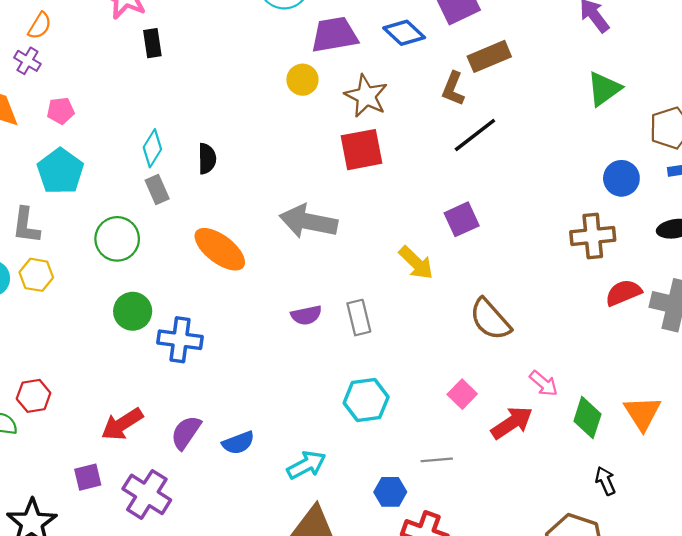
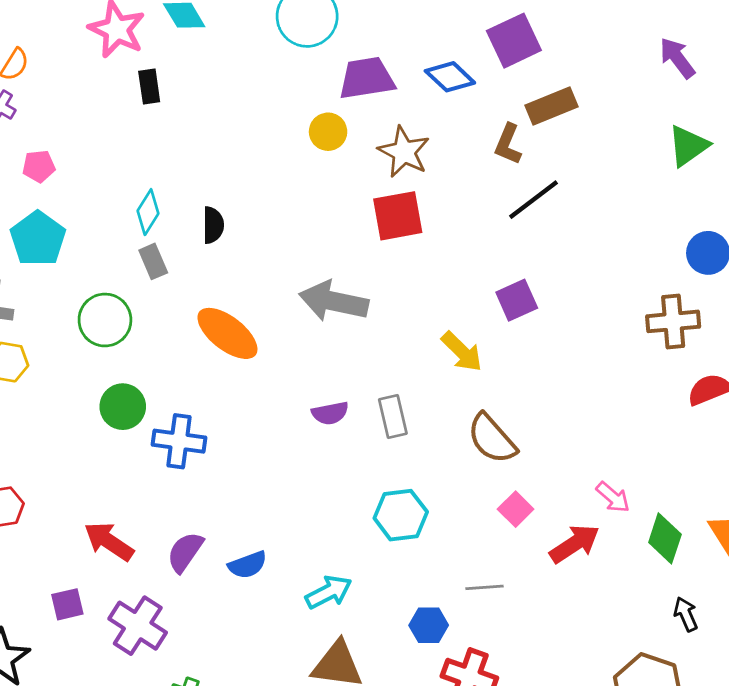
brown semicircle: (490, 319) -> (492, 439), moved
red arrow: (122, 424) -> (109, 541), turned 66

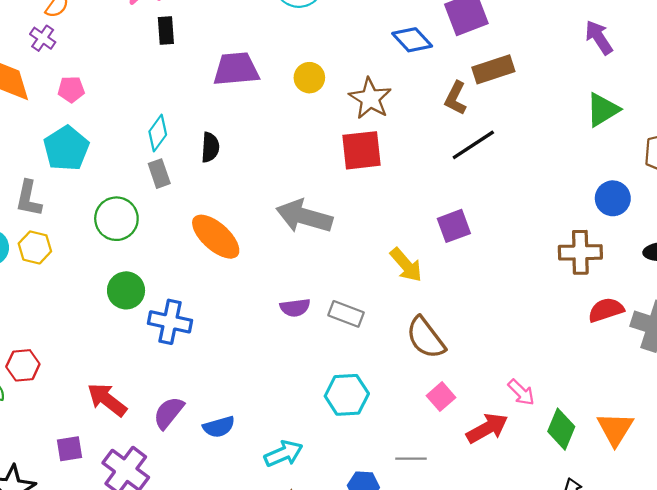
purple trapezoid: (367, 78) -> (236, 69), moved
gray rectangle: (393, 416) -> (346, 314), turned -60

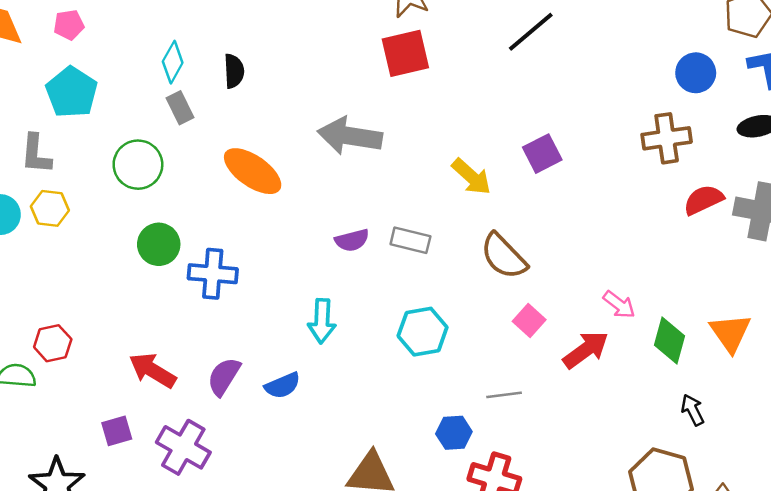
purple square: (454, 226) -> (542, 154), moved
cyan arrow: (284, 454) -> (322, 321), moved, turned 123

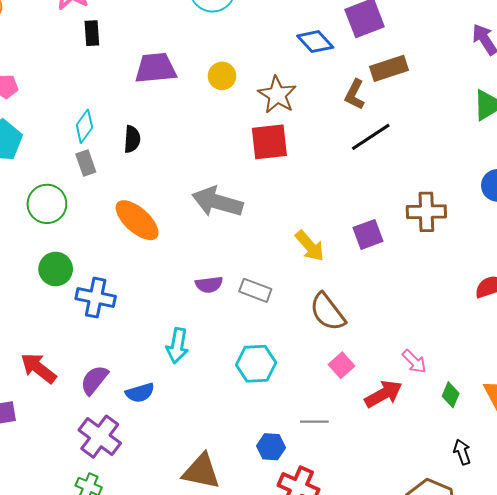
brown cross: (667, 138) -> (426, 212), moved
green diamond: (670, 340) -> (451, 395), size x0.7
purple cross: (183, 447) -> (100, 437), moved

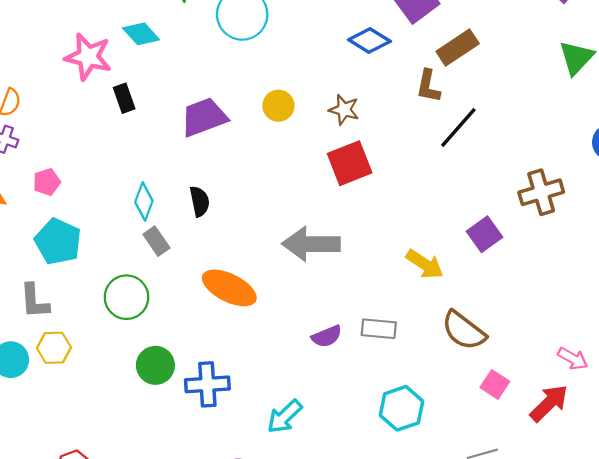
brown star: (277, 95) -> (344, 110), size x0.7
cyan arrow: (177, 346) -> (285, 417), moved, turned 52

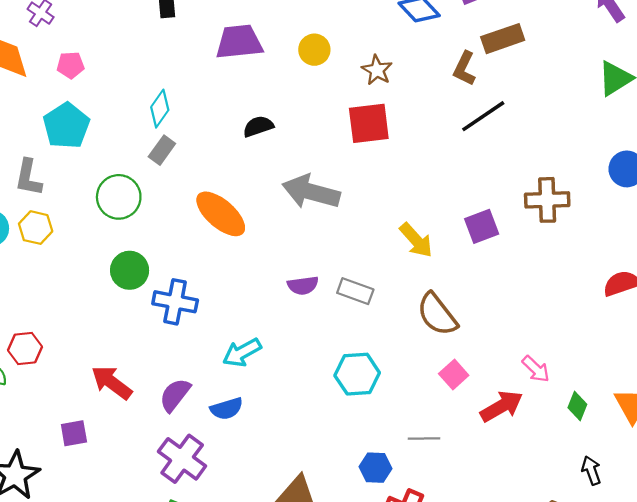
black semicircle: (200, 201) -> (258, 126), moved, turned -112
gray rectangle: (156, 241) -> (162, 150), turned 56

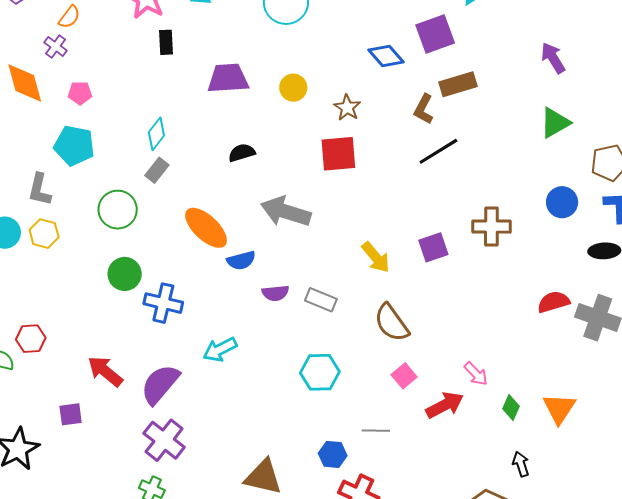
cyan pentagon: (66, 126) -> (74, 146), turned -30
purple semicircle: (175, 395) -> (160, 384), size x1.4
blue semicircle: (227, 409) -> (241, 260), moved

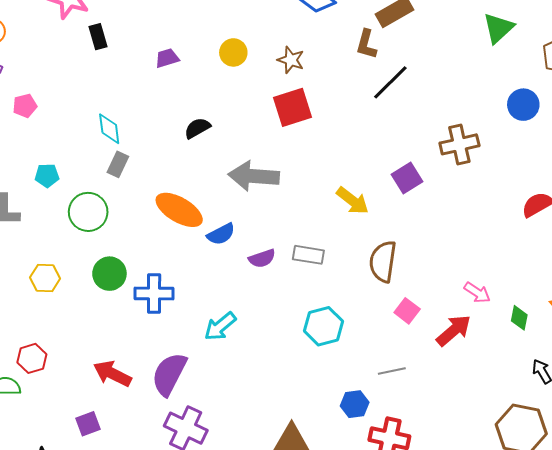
purple trapezoid: (228, 78) -> (167, 58), size x0.6
cyan diamond: (156, 134) -> (109, 129), turned -32
cyan pentagon: (74, 146) -> (47, 175), moved, size x0.6
yellow hexagon: (44, 234) -> (45, 278), moved
brown semicircle: (392, 323) -> (383, 262), turned 57

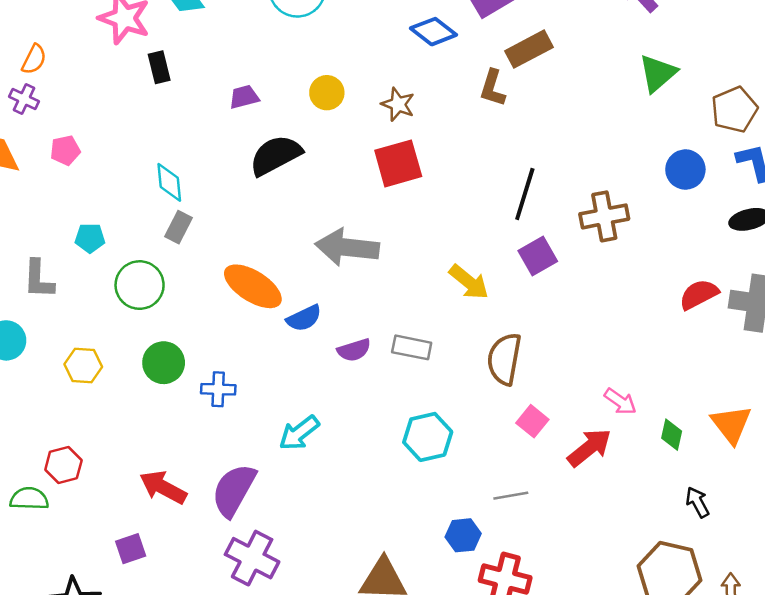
black line: (390, 82) -> (525, 194), moved, turned -30
black semicircle: (197, 128) -> (276, 155), moved, size x1.6
blue cross: (154, 293) -> (218, 389), size x0.7

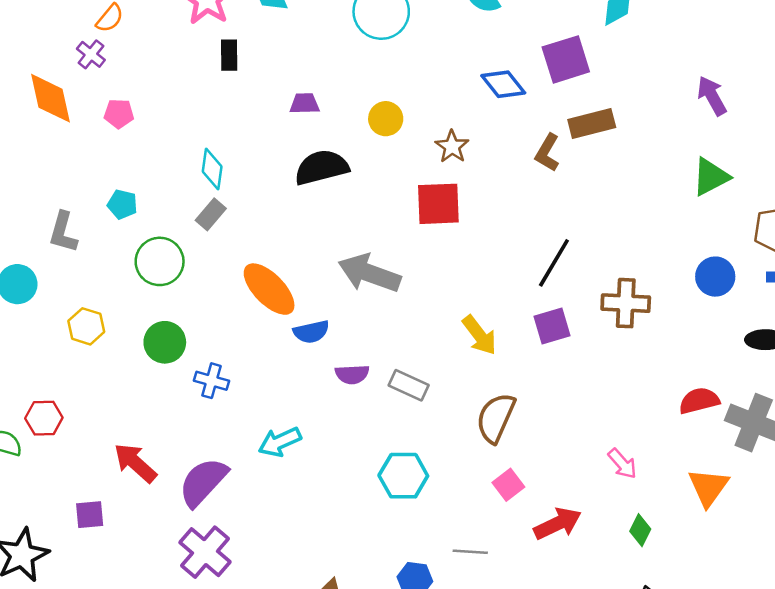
pink arrow: (620, 402) -> (622, 464), moved
orange triangle: (731, 424) -> (708, 487), moved

